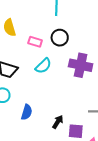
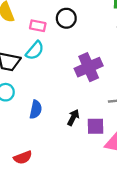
purple cross: (81, 65) -> (89, 67), moved, turned -30
cyan semicircle: (43, 66) -> (35, 50), moved

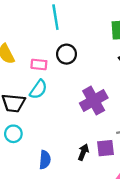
blue semicircle: (36, 109) -> (45, 160), moved
purple square: (95, 126) -> (105, 148), moved

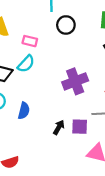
black circle: (67, 54) -> (66, 25), moved
blue semicircle: (45, 160) -> (24, 111), moved

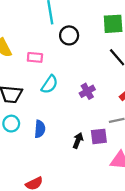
cyan semicircle: (26, 64) -> (50, 84), moved
purple cross: (75, 81) -> (87, 91), size x0.6

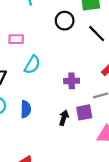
black circle: (69, 35) -> (65, 21), moved
purple cross: (87, 91) -> (72, 81), moved, turned 32

